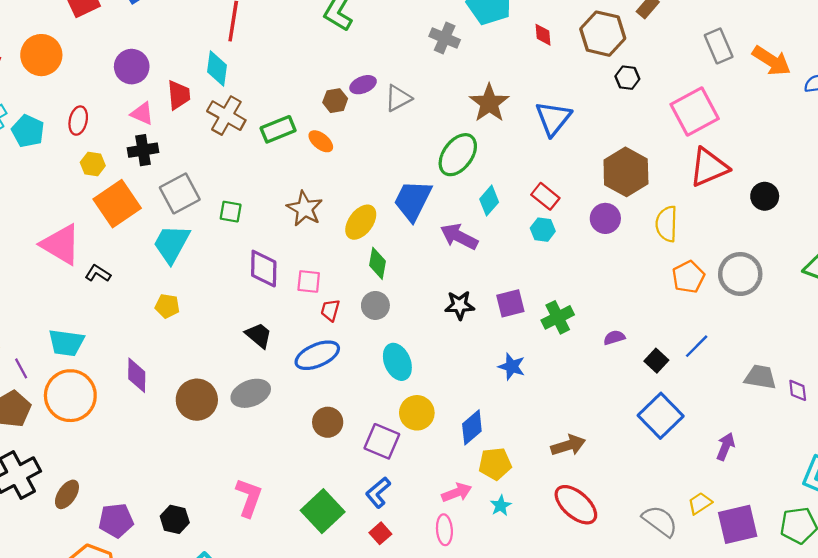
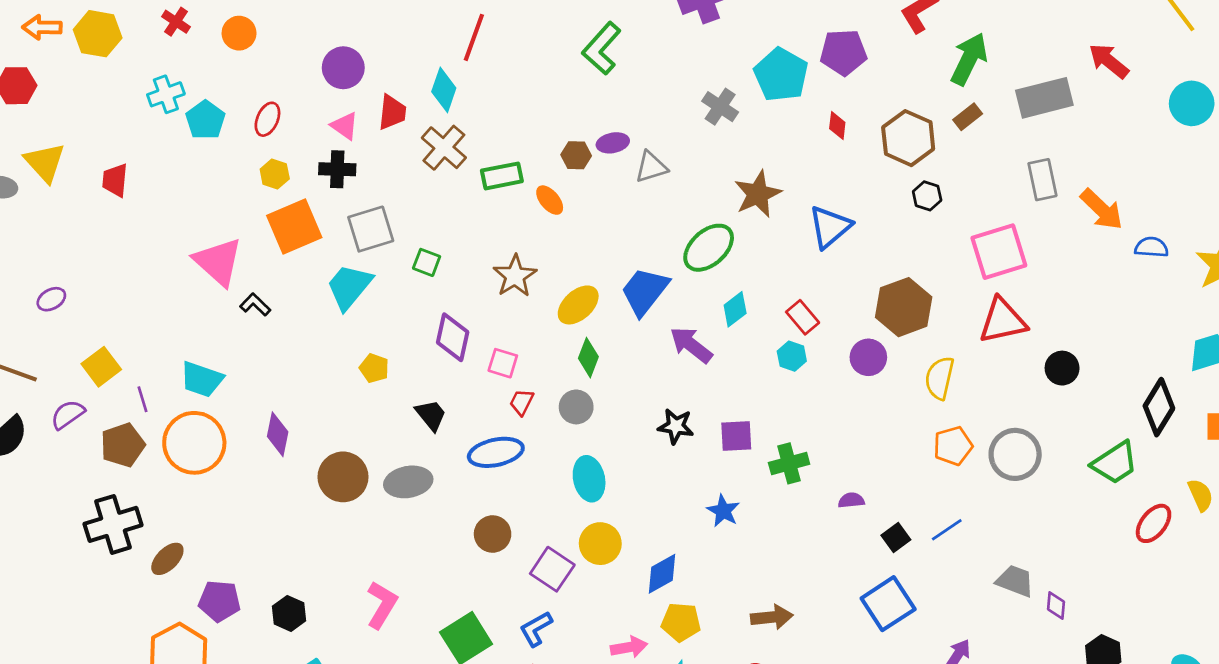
orange circle: (41, 55) -> (239, 33), size x0.7
yellow pentagon: (167, 306) -> (374, 368), moved

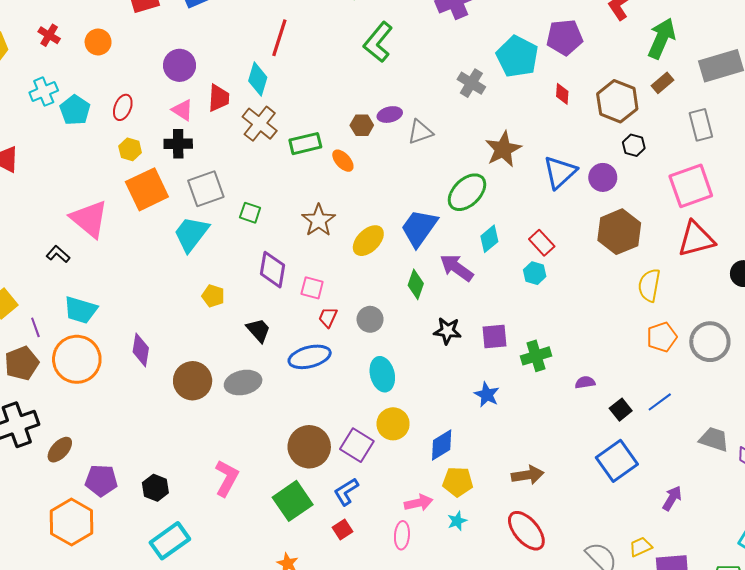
gray rectangle: (1042, 180) -> (701, 125), moved
black L-shape: (255, 305) -> (58, 254), moved
purple circle: (868, 357) -> (603, 177), moved
green diamond: (588, 358) -> (416, 284), moved
brown circle: (493, 534) -> (309, 447), moved, size x1.5

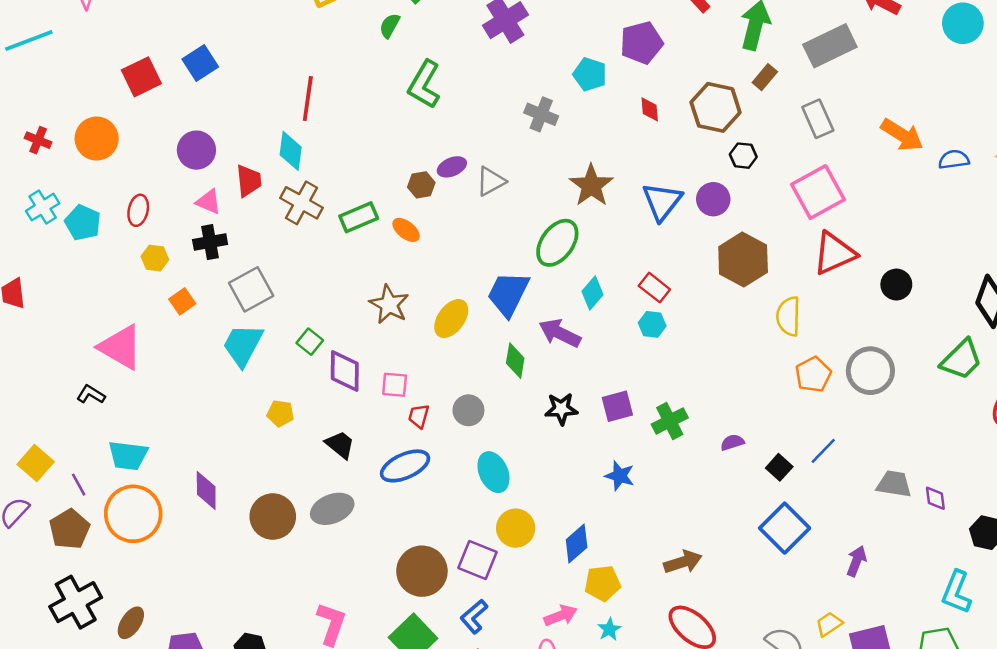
orange circle: (98, 42) -> (97, 139), size x1.4
cyan pentagon: (517, 57) -> (590, 74), size x0.7
orange square: (147, 189) -> (182, 301), size x0.5
green square: (250, 213) -> (310, 342), moved, turned 30

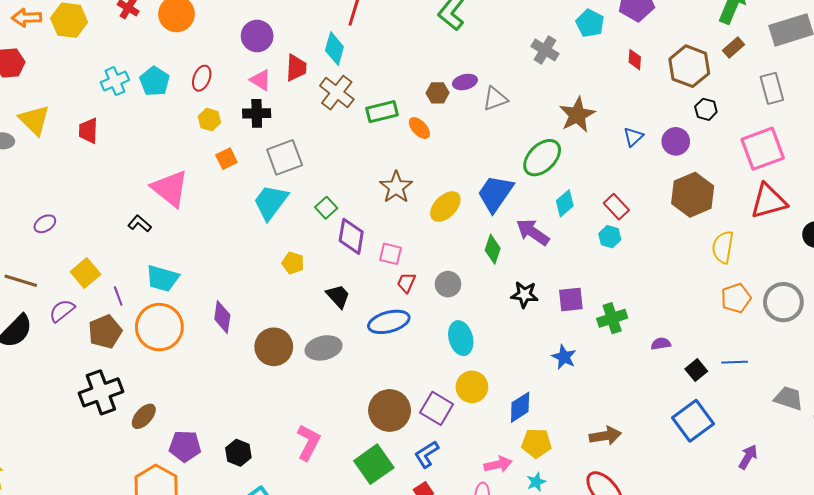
blue triangle: (662, 201) -> (633, 137), size x0.6
cyan cross: (43, 207) -> (115, 81), moved
blue line: (823, 451) -> (735, 362), turned 35

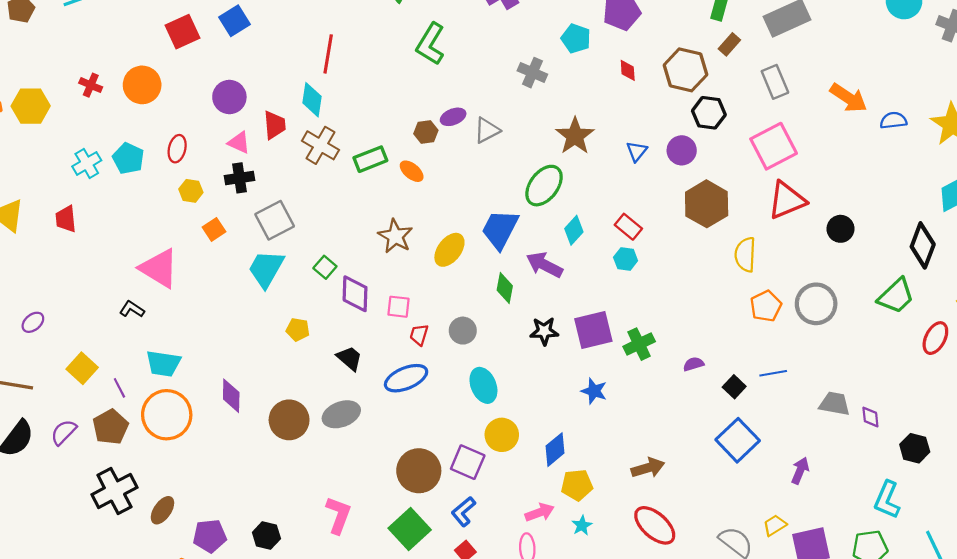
black hexagon: (706, 109) -> (709, 113), size x1.4
purple square: (571, 300) -> (593, 330), size x1.4
purple semicircle: (62, 311) -> (64, 432), moved

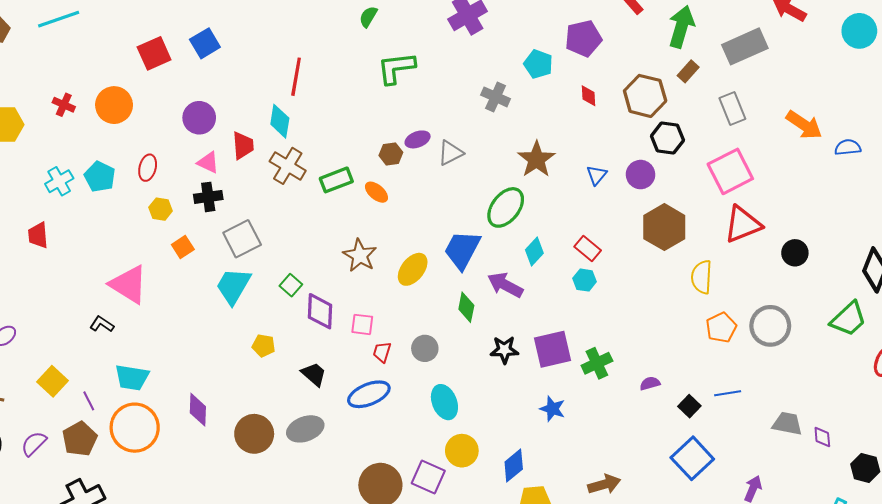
green L-shape: (430, 44) -> (396, 68), turned 51

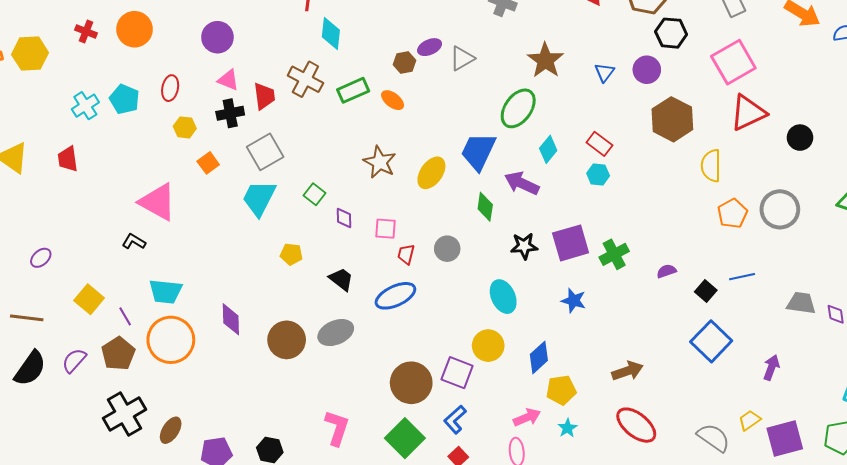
cyan diamond: (280, 121) -> (331, 33), moved
red trapezoid: (243, 146) -> (264, 96), moved
purple diamond: (320, 311) -> (344, 218), size x0.6
cyan ellipse: (444, 402) -> (503, 297), moved

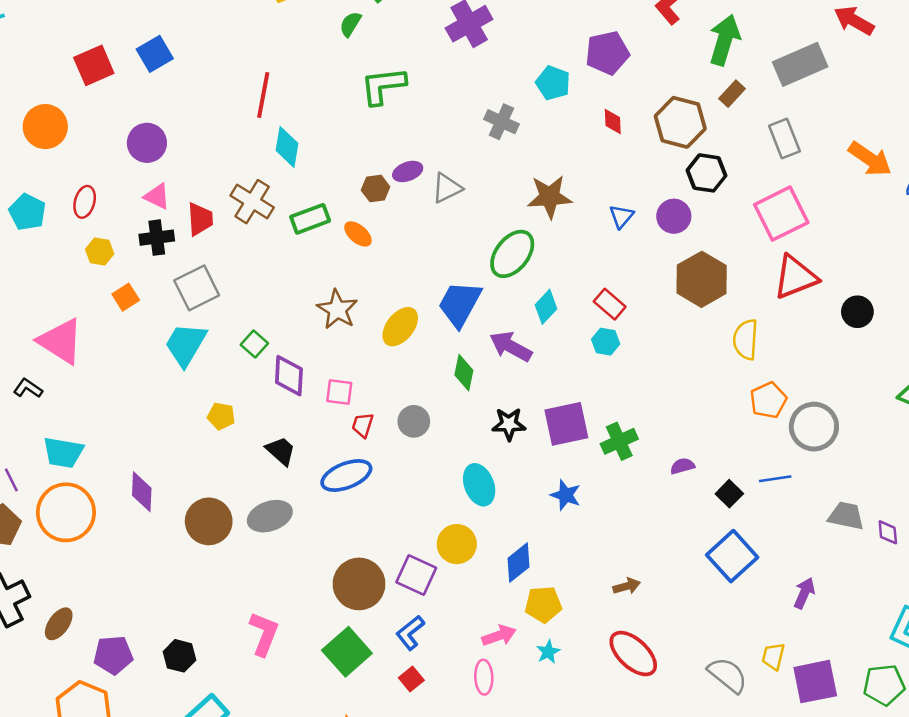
brown star: (545, 60) -> (550, 197), turned 30
gray circle: (780, 209) -> (814, 427), moved
purple diamond: (344, 218) -> (289, 376), size x1.6
brown arrow: (627, 371) -> (627, 586), size x0.7
yellow trapezoid: (750, 420) -> (773, 656), turned -45

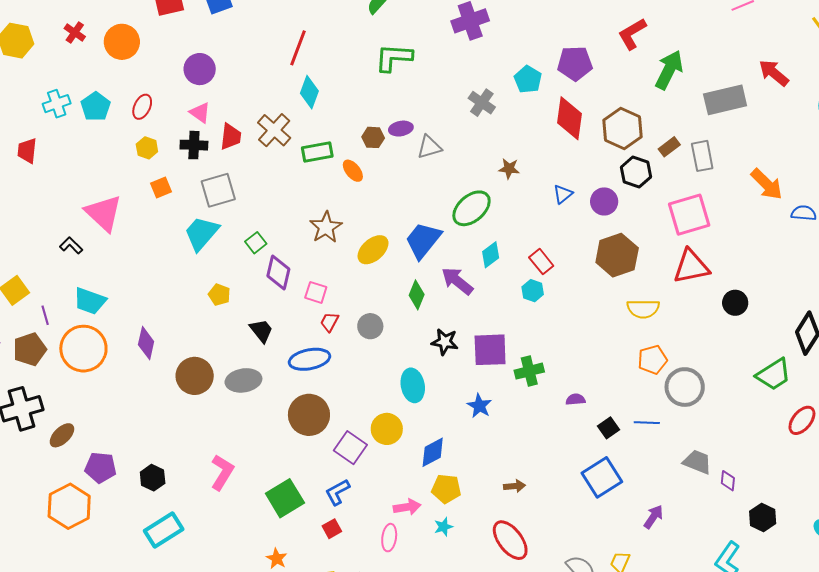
brown rectangle: (732, 94) -> (669, 147), moved
red diamond: (613, 121) -> (569, 118), size x2.0
brown star: (550, 197) -> (509, 169), size x0.6
yellow semicircle: (746, 339) -> (643, 309), turned -104
brown circle: (359, 584) -> (309, 415), moved

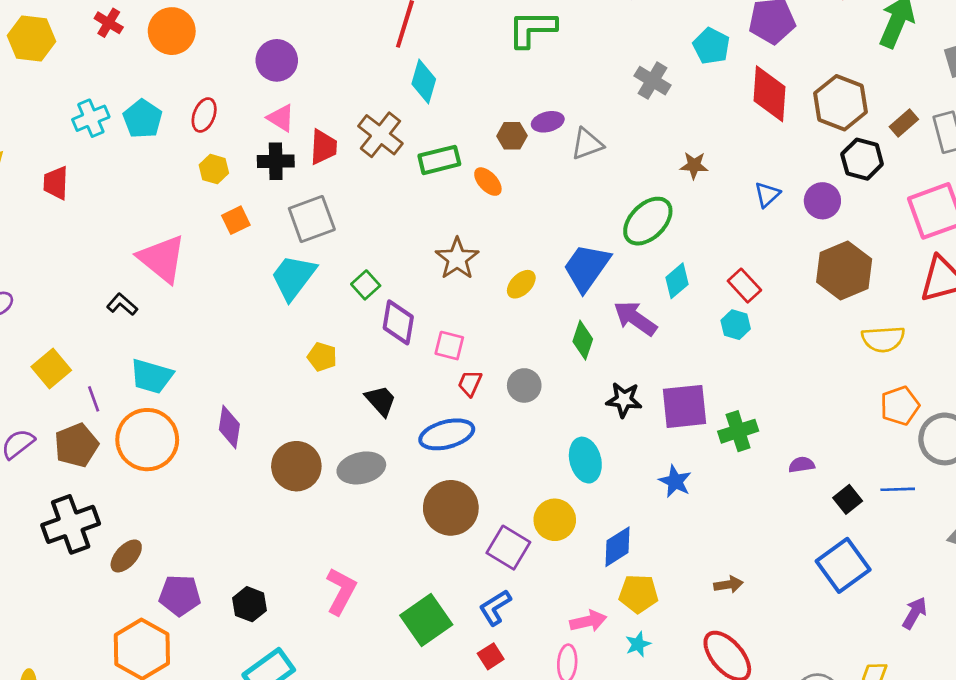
yellow ellipse: (373, 250) -> (521, 284), size x0.7

